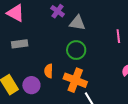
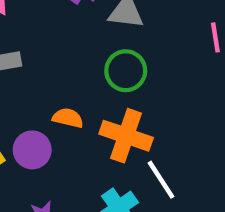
orange semicircle: (49, 71) -> (68, 118), turned 104

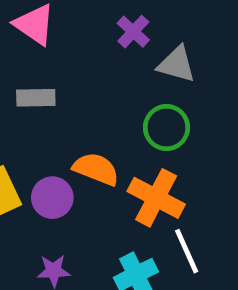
orange semicircle: (68, 118) -> (96, 169), size x1.4

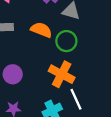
orange semicircle: (96, 169) -> (41, 30), moved

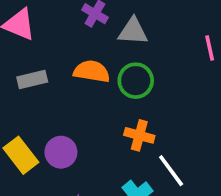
orange cross: (62, 74) -> (139, 135), size x0.7

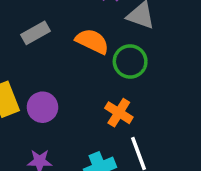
gray rectangle: (32, 79) -> (35, 33), turned -32

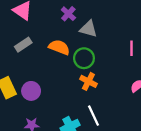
orange cross: (119, 113) -> (88, 81), moved

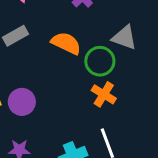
gray triangle: (89, 29) -> (124, 38), moved

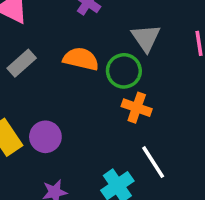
gray triangle: (124, 38) -> (146, 38), turned 48

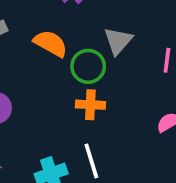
orange cross: (137, 108) -> (90, 105), turned -32

